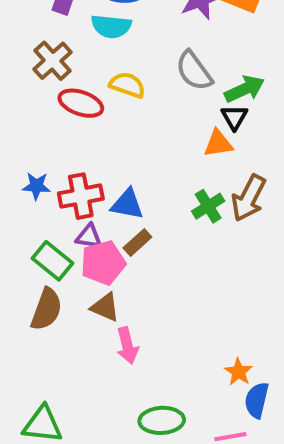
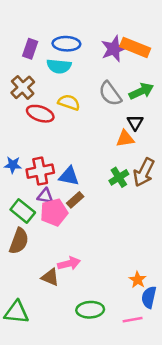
green arrow: (245, 89) -> (141, 91), moved
brown triangle: (105, 307) -> (50, 277), moved
pink arrow: (127, 346) -> (69, 264), turned -90

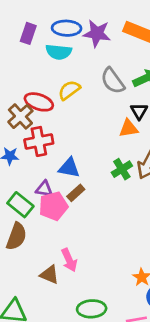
purple star: (114, 49) -> (97, 33), moved, turned 30
brown cross: (23, 87) -> (20, 116), moved
yellow semicircle: (69, 102) -> (69, 90), turned -55
red cross: (40, 171) -> (39, 141), moved
pink arrow: (69, 264) -> (69, 260), turned 80

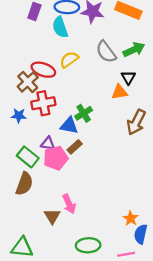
cyan semicircle: (59, 52) -> (60, 27), turned 65
green cross: (122, 169) -> (84, 113), moved
brown triangle: (49, 275) -> (52, 216), turned 36

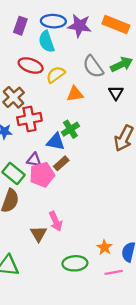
red ellipse: (43, 70) -> (31, 65), moved
orange triangle: (119, 92) -> (75, 94), moved
orange star: (131, 218) -> (105, 247), moved

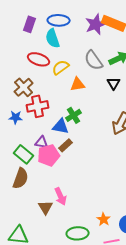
purple star: (79, 26) -> (96, 24), moved, turned -30

